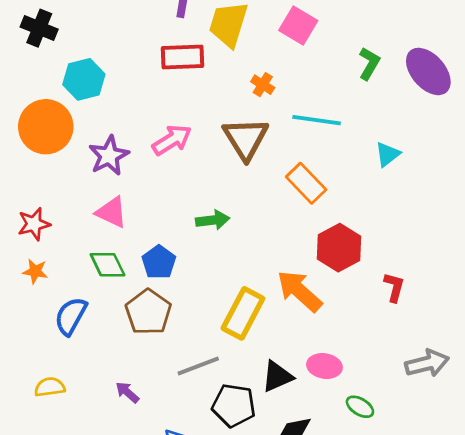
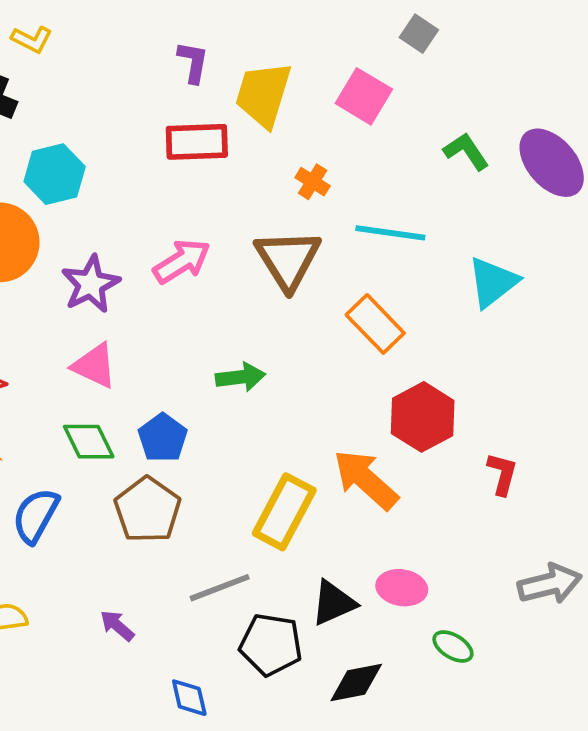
green L-shape: (369, 64) -> (466, 151), turned -64
cyan triangle: (388, 154) -> (493, 282), size x1.4

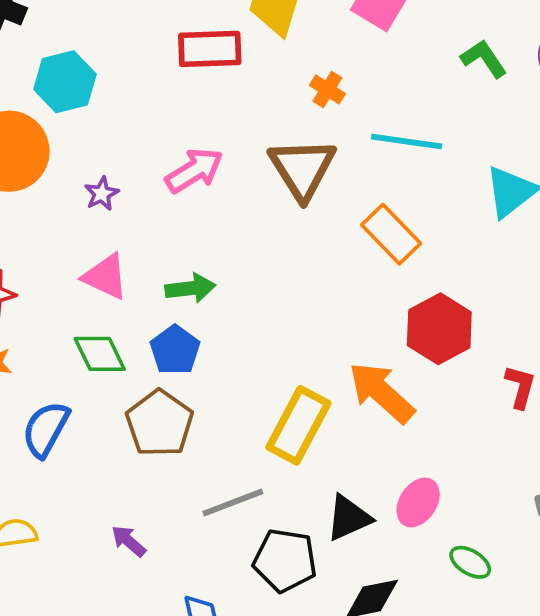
purple star: (91, 284) -> (102, 194), size x0.6
green arrow: (241, 377) -> (190, 288), moved
pink ellipse: (402, 588) -> (418, 502), turned -66

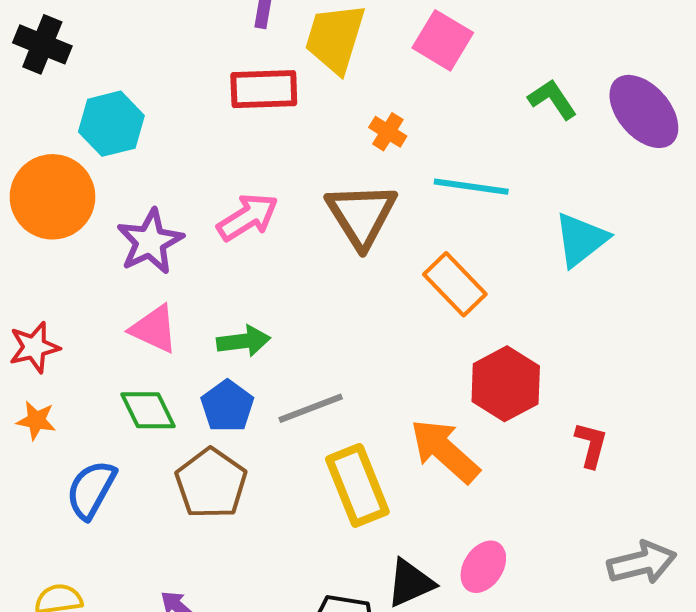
purple star: (102, 194) -> (150, 242), size x1.8
yellow rectangle: (298, 425) -> (357, 485), turned -50
gray line: (233, 502) -> (311, 408), moved

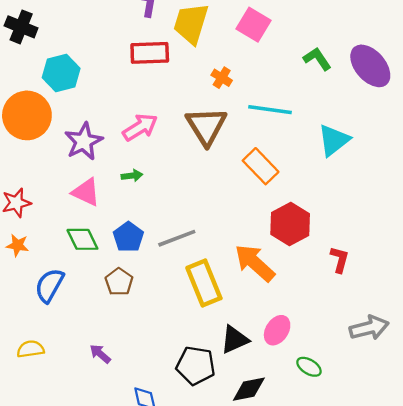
green arrow: (244, 341) -> (132, 176), moved, size x0.7
brown pentagon: (211, 483) -> (119, 282), size x0.7

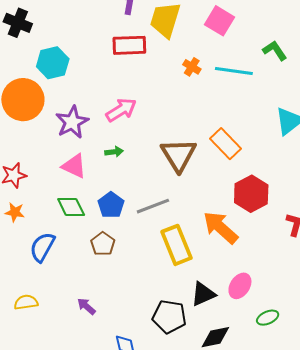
cyan line: (270, 110) -> (234, 71), moved
brown triangle: (206, 126) -> (179, 155), moved
green ellipse: (309, 367) -> (268, 318), turned -55

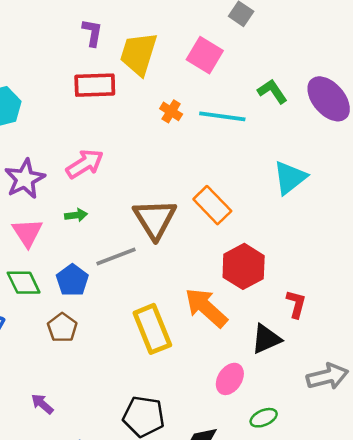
pink triangle: (74, 166) -> (27, 233), turned 32
gray line: (153, 206) -> (116, 256), moved
black triangle: (203, 294) -> (266, 339), moved

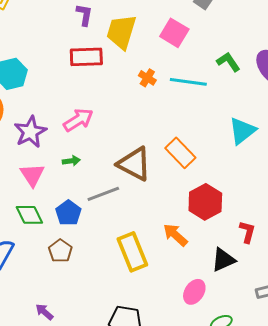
brown triangle: (155, 219) -> (134, 164), turned -30
orange arrow: (206, 308) -> (175, 235), size x0.7

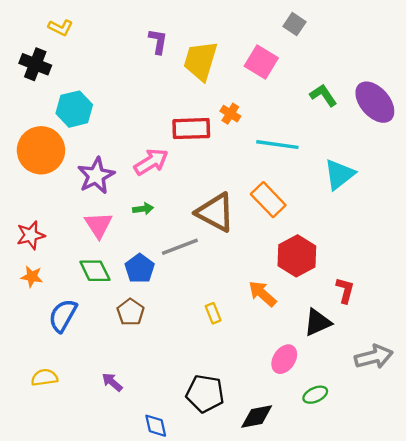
red rectangle: (86, 57) -> (191, 129), moved
cyan line: (188, 82) -> (277, 145), moved
yellow rectangle: (132, 252) -> (213, 313), size x0.5

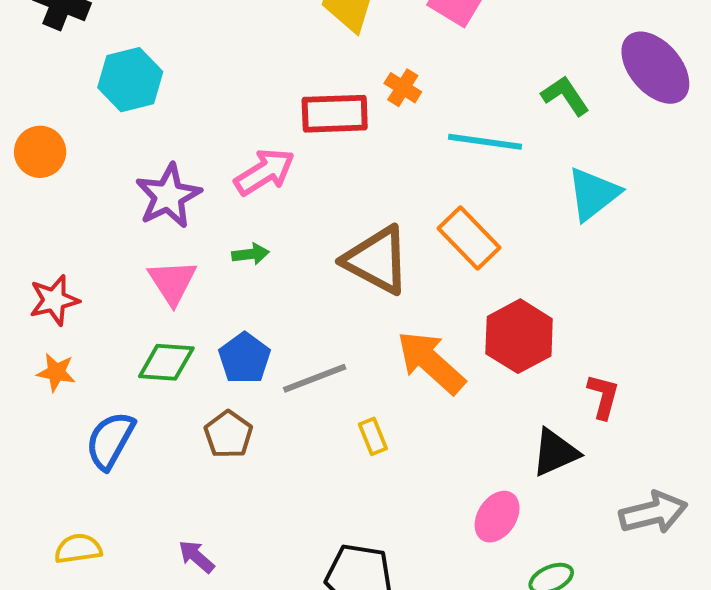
green L-shape: (323, 95) -> (565, 96), moved
orange circle: (41, 150) -> (40, 152), moved, size x0.6
gray line: (180, 247) -> (315, 378), moved
green diamond: (95, 271) -> (166, 362), turned -60
orange arrow: (262, 294) -> (431, 362), moved, size x1.4

